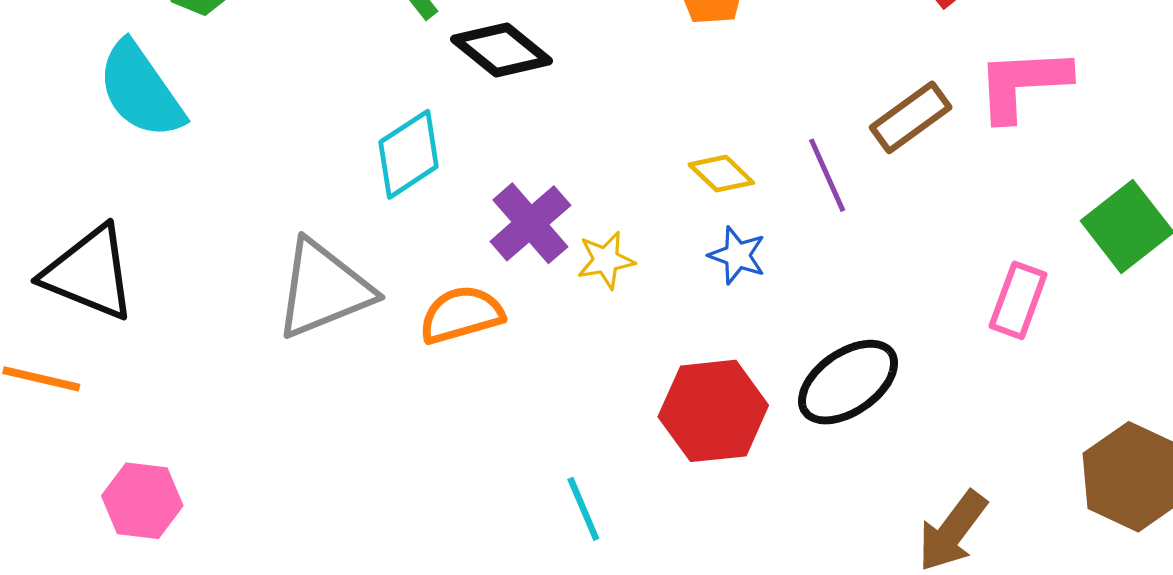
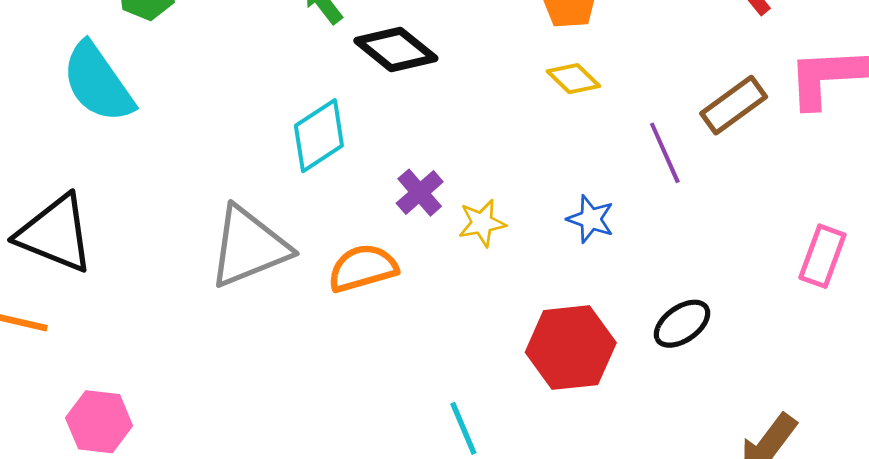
yellow diamond: (721, 174) -> (573, 79), moved
purple cross: (530, 223) -> (420, 193), size x0.7
black ellipse: (848, 382) -> (682, 324), size x0.7

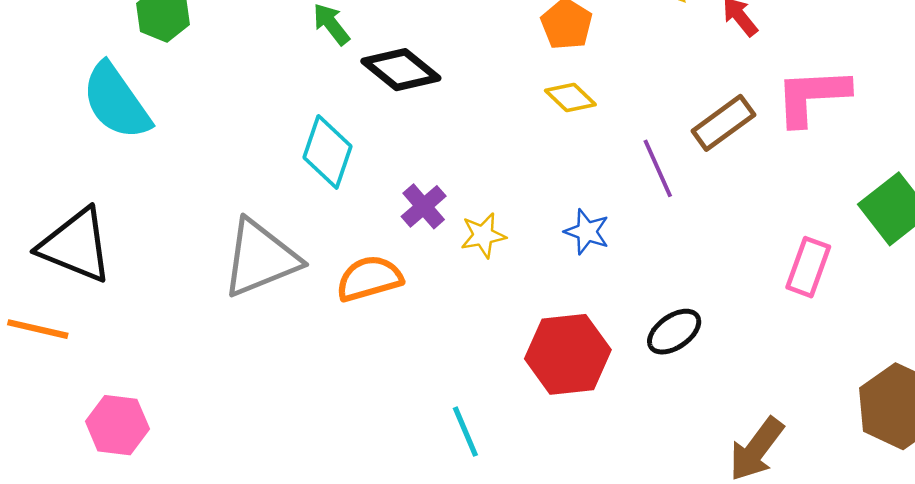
cyan diamond: (319, 136) -> (327, 152), turned -38

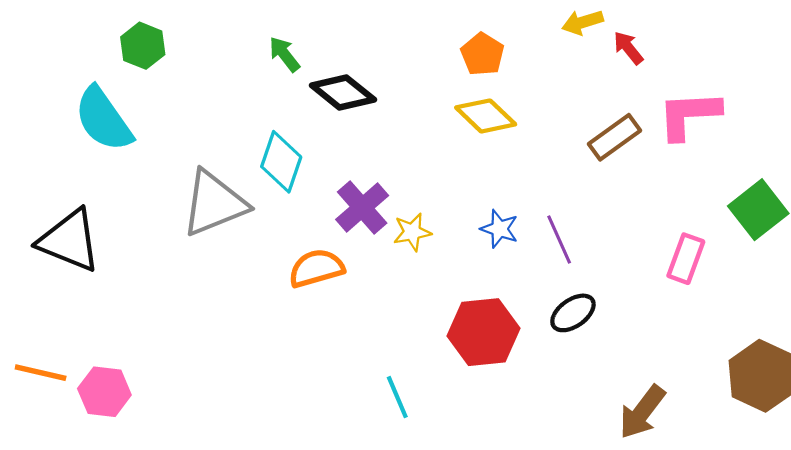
yellow diamond: (570, 98) -> (486, 116), size x1.4
purple line: (658, 168) -> (559, 239), moved
purple cross: (424, 206) -> (362, 208), size x1.4
gray triangle: (260, 258) -> (214, 203), moved
orange line: (38, 329) -> (41, 373), moved

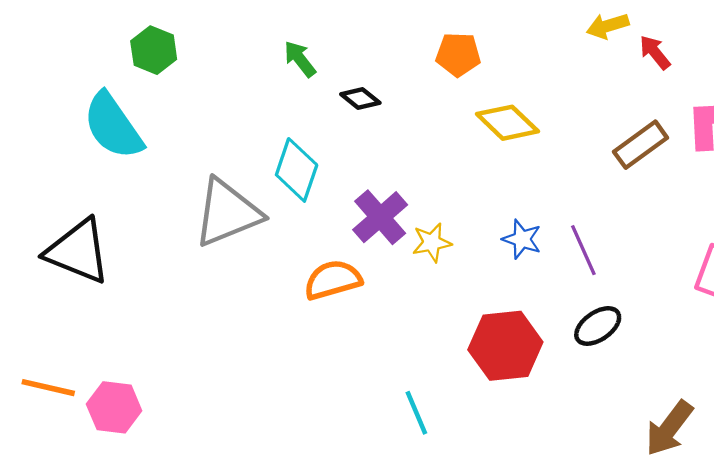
orange pentagon: (482, 54) -> (458, 55), moved, turned -30
black diamond: (343, 93) -> (360, 99), size x0.6

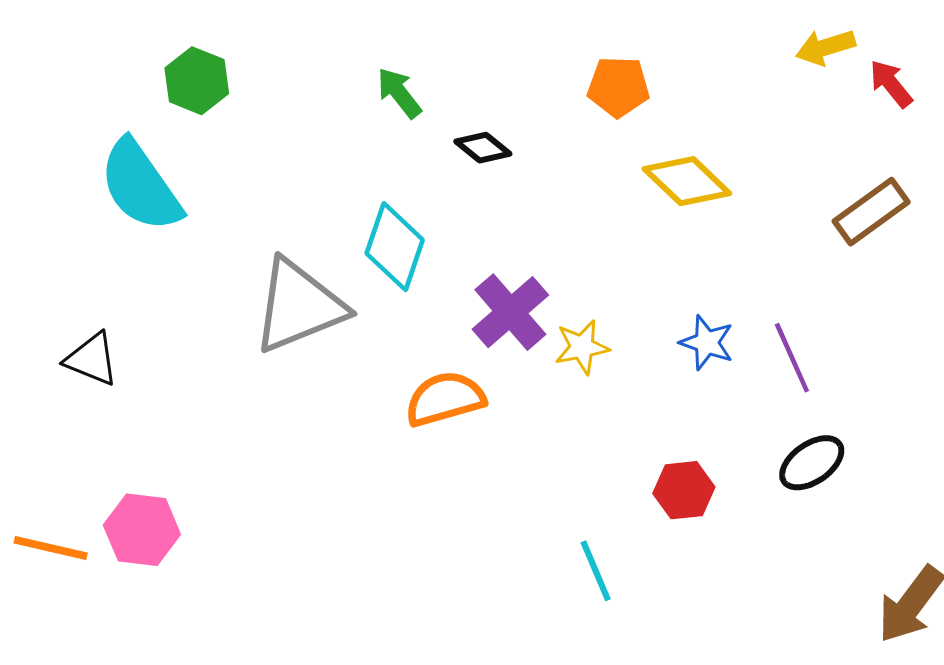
black triangle: (78, 251) -> (92, 359), size x0.6
red hexagon: (505, 346) -> (684, 490), size x0.6
pink hexagon: (114, 407) -> (142, 530), moved
cyan line: (416, 413) -> (596, 571), moved

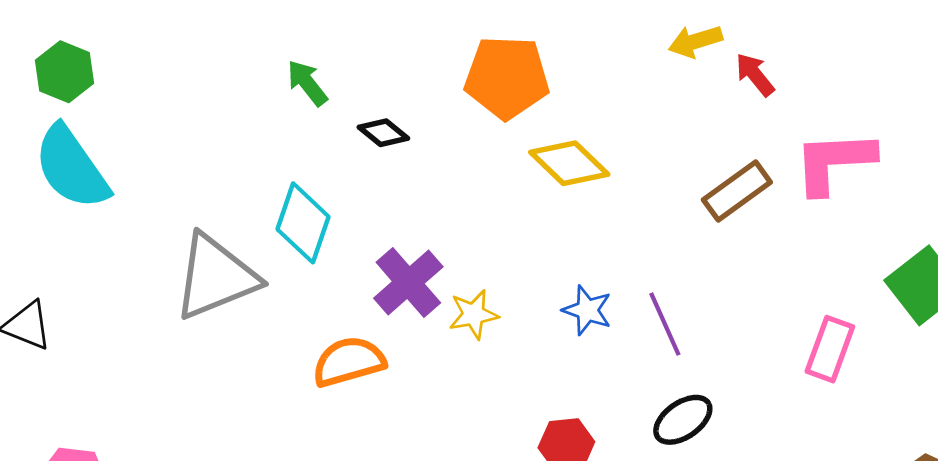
green hexagon: (197, 81) -> (65, 72), moved
orange pentagon: (618, 87) -> (507, 77), size x1.5

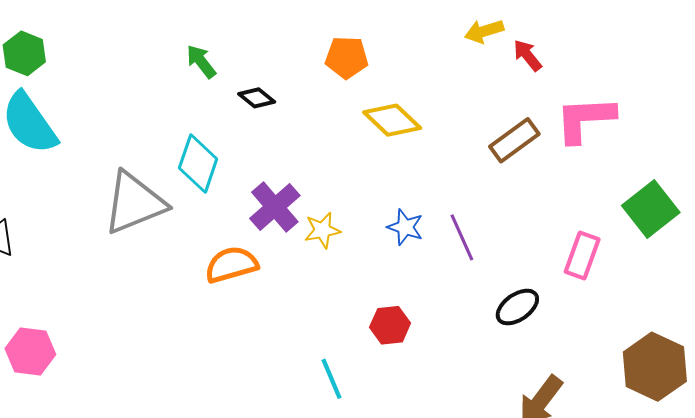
orange pentagon: (507, 77) -> (347, 57), size x0.7
black ellipse: (683, 420) -> (517, 307), moved

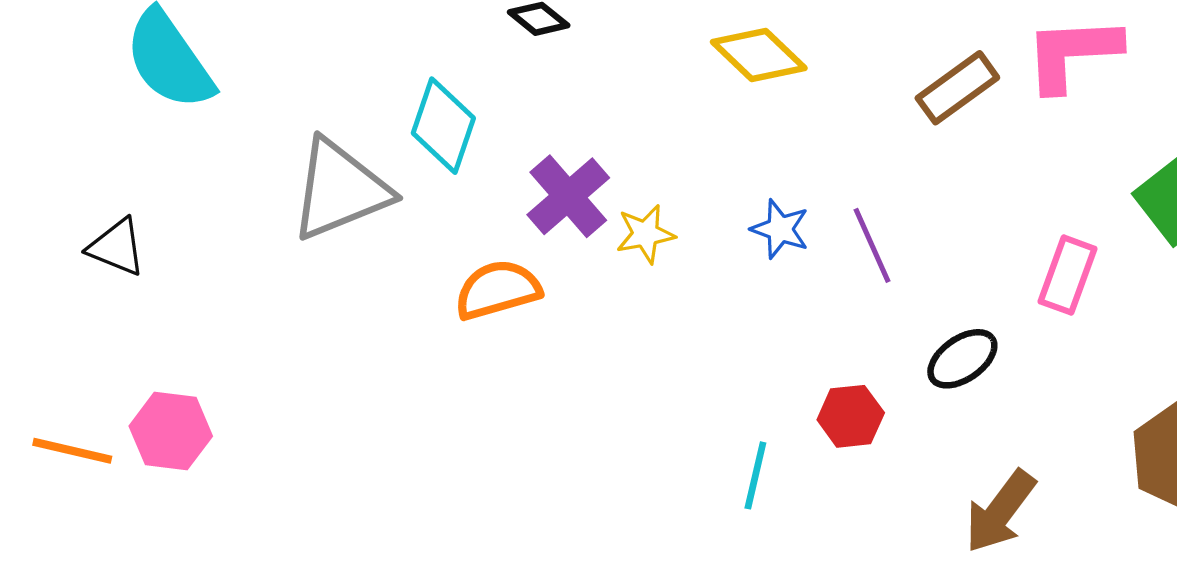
red hexagon: (390, 325) -> (851, 416), moved
cyan line: (331, 379) -> (755, 475), moved, turned 36

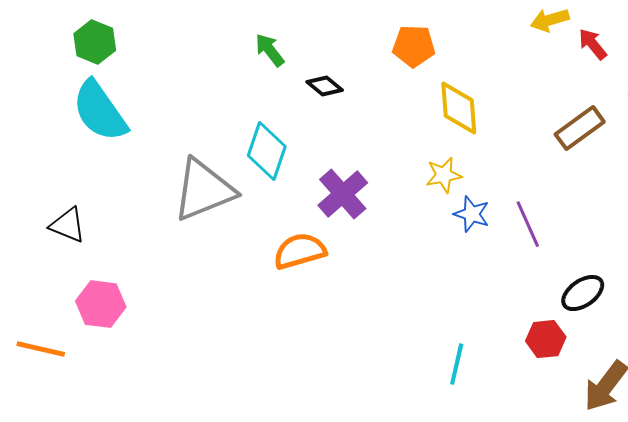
yellow diamond: (759, 55) -> (459, 108), turned 42
yellow star: (645, 234) -> (444, 175), moved
red hexagon: (851, 416) -> (546, 339), moved
pink hexagon: (171, 431) -> (101, 304), moved

